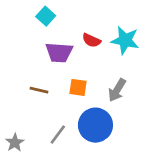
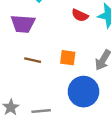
purple trapezoid: (59, 52) -> (23, 24), moved
gray line: (58, 134) -> (41, 111), moved, turned 48

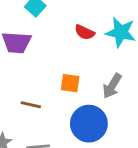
brown line: (33, 60) -> (31, 105), moved

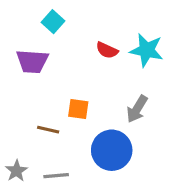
orange square: (70, 83) -> (78, 109), moved

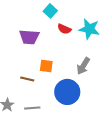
cyan square: (53, 22) -> (50, 11), moved
purple trapezoid: (32, 61) -> (29, 37), moved

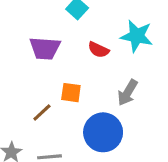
red semicircle: (64, 29) -> (98, 50), moved
brown line: (27, 79) -> (42, 112), turned -56

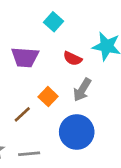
orange square: (71, 93) -> (48, 97), turned 36
gray arrow: (128, 93) -> (82, 90), moved

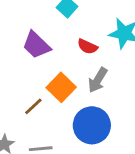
purple trapezoid: (25, 57) -> (36, 45), turned 40
orange square: (48, 97) -> (61, 87), size x1.4

